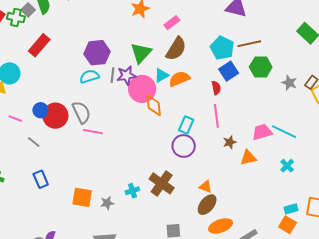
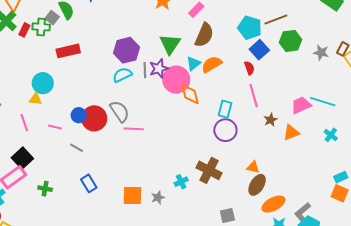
red rectangle: (39, 45) -> (68, 51), turned 45

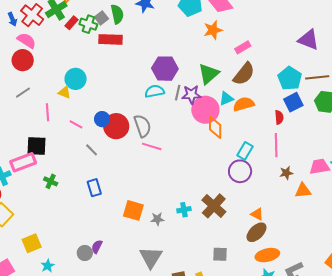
red rectangle: (68, 51) -> (110, 39), moved
black square: (22, 158) -> (37, 146), turned 30

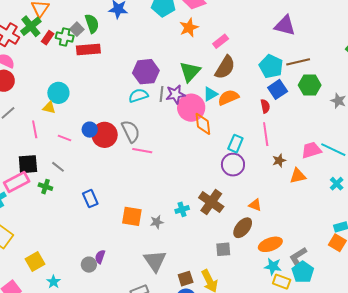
gray line: (92, 150) -> (58, 167), moved
green cross: (51, 181) -> (45, 187), moved
brown ellipse: (256, 232) -> (243, 228), moved

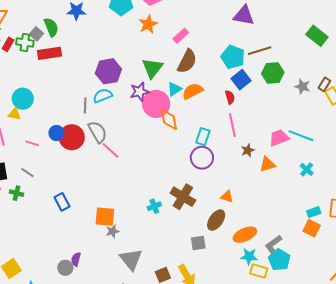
gray line: (161, 94) -> (85, 106), moved
pink line: (142, 151) -> (110, 150), turned 36
gray star: (157, 222) -> (113, 231), moved

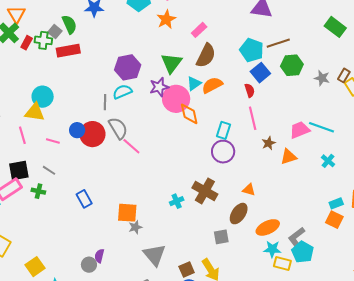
yellow triangle: (15, 114) -> (35, 112), size x1.5

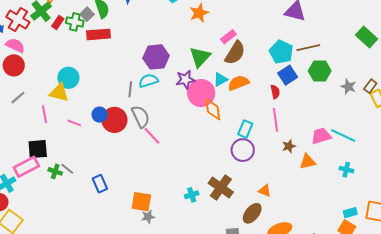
pink rectangle: (199, 30) -> (229, 37), moved
cyan cross: (328, 161) -> (346, 170), turned -32
gray line: (49, 170) -> (67, 169), moved

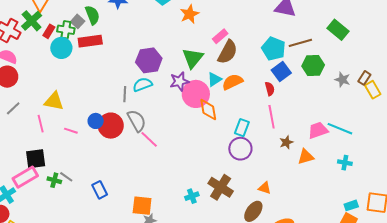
green rectangle: (367, 37) -> (338, 30), moved
cyan circle: (68, 78) -> (61, 48), moved

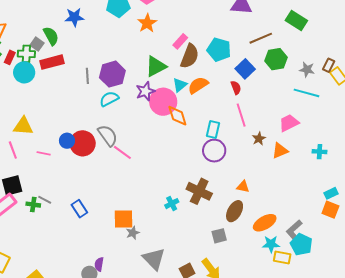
cyan pentagon: (274, 49) -> (219, 50), moved
green triangle: (193, 58) -> (156, 66), turned 30
gray line: (125, 94) -> (87, 76), moved
cyan line: (340, 129) -> (307, 93), moved

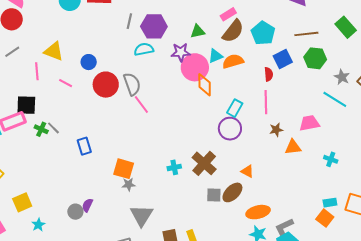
green triangle: (156, 66) -> (198, 31), size x0.7
blue circle: (67, 141) -> (89, 62), moved
gray square: (219, 236) -> (214, 195), moved

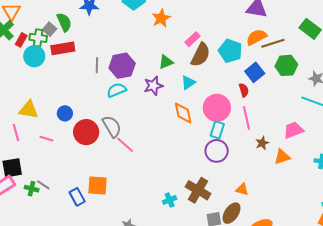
orange semicircle: (233, 61) -> (256, 37), moved
pink circle: (195, 67) -> (217, 108), moved
orange square: (124, 169) -> (97, 185), moved

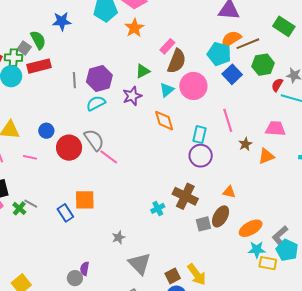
cyan pentagon: (230, 51) -> (219, 54), moved
red semicircle: (244, 90) -> (277, 85), moved, turned -128
pink circle: (217, 108) -> (193, 86), moved
pink trapezoid: (293, 130) -> (275, 129), turned 30
green cross: (32, 189) -> (19, 208), turned 32

